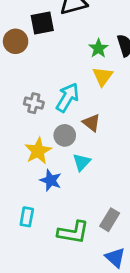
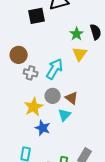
brown circle: (16, 41) -> (19, 55), moved
brown triangle: (91, 123) -> (72, 98), moved

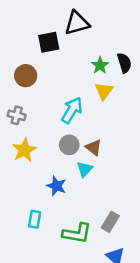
brown circle: (19, 55) -> (26, 76), moved
gray cross: (31, 73) -> (17, 115), moved
yellow star: (34, 107) -> (24, 150), moved

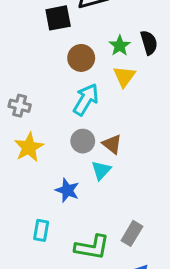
brown circle: (26, 76) -> (81, 58), moved

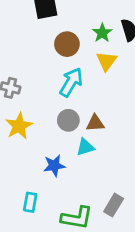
brown triangle: (112, 144) -> (95, 123), turned -42
cyan triangle: (101, 170) -> (85, 147), turned 30
blue star: (67, 190) -> (54, 166), turned -30

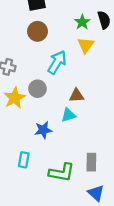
brown circle: (67, 44) -> (38, 31), moved
gray circle: (68, 120) -> (38, 89), moved
gray rectangle: (114, 205) -> (91, 162), turned -30

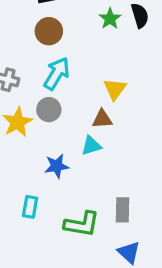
yellow triangle: (86, 45) -> (115, 89), moved
cyan arrow: (57, 62) -> (57, 74), moved

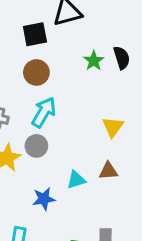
yellow triangle: (115, 89) -> (113, 127), moved
brown triangle: (102, 119) -> (108, 171), moved

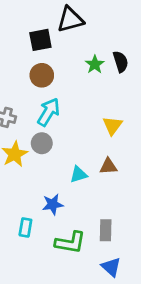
blue star: (44, 199) -> (53, 204), moved

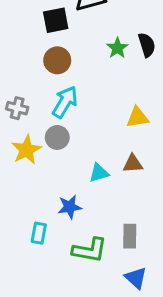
yellow triangle: (112, 126) -> (137, 117), turned 45

